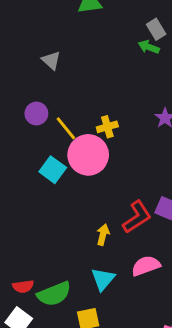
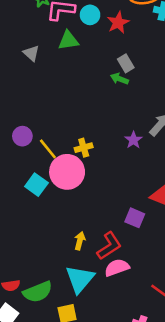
gray triangle: (51, 60) -> (31, 53), moved
red L-shape: (137, 217) -> (109, 246), moved
cyan triangle: (103, 279) -> (80, 279), size x1.4

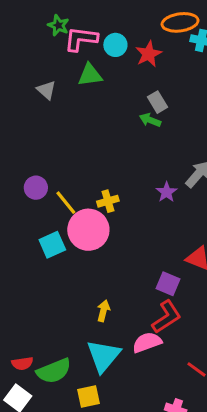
cyan square: (36, 185) -> (52, 245), turned 30
red L-shape: (109, 246) -> (167, 317), moved

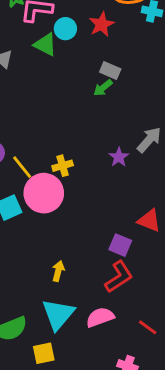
cyan circle: (115, 45) -> (65, 29), moved
green triangle: (90, 75) -> (45, 45), turned 35
gray rectangle: (158, 102) -> (110, 70), turned -36
green arrow: (150, 120) -> (103, 88), turned -60
pink semicircle: (147, 342) -> (100, 317), moved

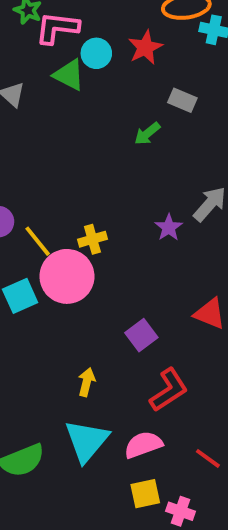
gray rectangle: (110, 70) -> (182, 100), moved
purple square: (120, 245) -> (141, 335), moved, turned 30
yellow square: (44, 353) -> (145, 494), moved

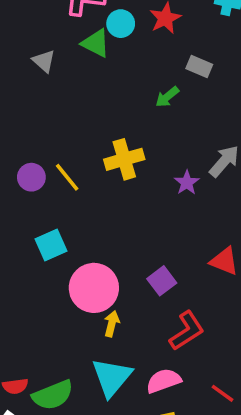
yellow cross: (92, 239) -> (124, 159), moved, size x1.5
yellow line: (38, 241) -> (67, 177), moved
pink circle: (67, 276) -> (94, 288), moved

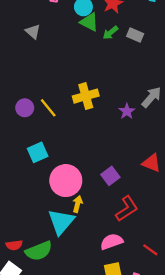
green triangle: (96, 43) -> (89, 22), moved
green arrow: (167, 97) -> (110, 33), moved
cyan triangle: (112, 377) -> (61, 222), moved

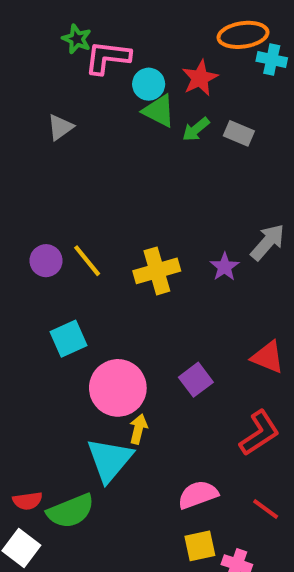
gray triangle: (33, 31) -> (60, 127), turned 42
yellow cross: (86, 96) -> (157, 271), moved
red L-shape: (127, 209) -> (259, 433), moved

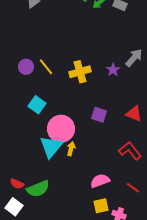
cyan square: (69, 339) -> (37, 105), turned -30
purple square: (196, 380) -> (99, 115), moved, turned -35
red L-shape: (259, 433) -> (130, 151), turned -95
cyan triangle: (110, 460) -> (51, 147), moved
red semicircle: (28, 501) -> (17, 184), turned 32

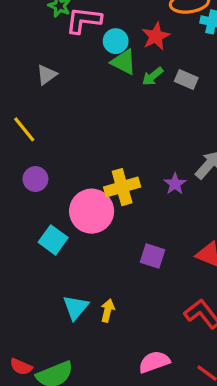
yellow line: (46, 67) -> (24, 129), moved
pink circle: (61, 129) -> (92, 211), moved
cyan triangle: (51, 147) -> (76, 307), size x0.7

